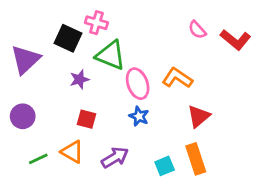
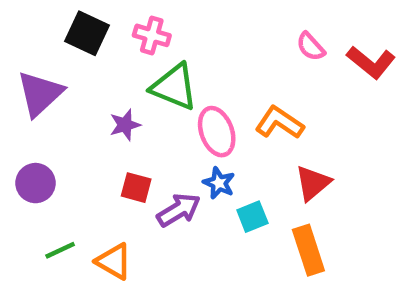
black square: (68, 38) -> (87, 33), moved
orange triangle: (72, 152) -> (114, 261), moved
purple arrow: (115, 157) -> (179, 210), moved
cyan square: (165, 166) -> (252, 217), moved

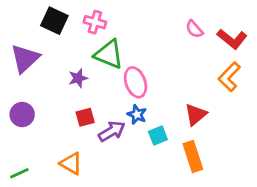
orange L-shape: (279, 123) -> (229, 77), moved, turned -80
red square: (136, 188) -> (85, 117), turned -30
green line: (60, 250) -> (19, 173), moved

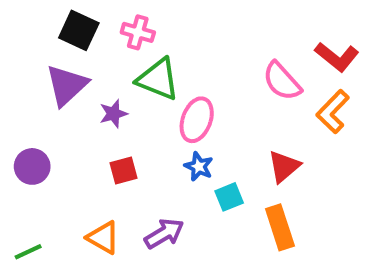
pink semicircle: (194, 29) -> (282, 81), moved, size x1.5
purple triangle: (25, 59) -> (67, 85), moved
pink ellipse: (135, 82) -> (197, 120), turned 40
purple arrow: (112, 131) -> (164, 233), moved

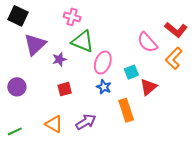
black square: (79, 30) -> (18, 16), moved
cyan square: (229, 197) -> (131, 72), moved
orange rectangle: (280, 227) -> (126, 110), moved

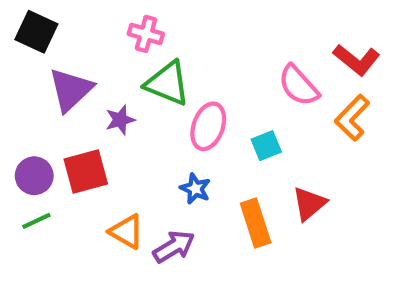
blue star: (104, 87) -> (195, 189), moved
red triangle: (148, 87) -> (309, 204), moved
red square: (65, 89) -> (86, 171), moved, size x1.5
orange triangle: (54, 124) -> (127, 232), moved
green line: (15, 131) -> (36, 221), moved

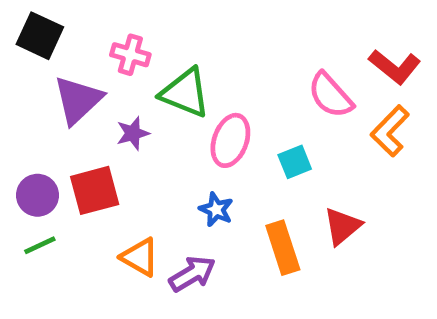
pink cross: (146, 34) -> (130, 55), moved

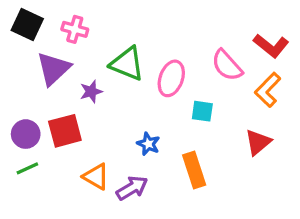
pink cross: (130, 55) -> (75, 29), moved
pink ellipse: (230, 140) -> (171, 78), moved
cyan square: (295, 162) -> (202, 111), turned 30
red triangle: (342, 226) -> (258, 142), moved

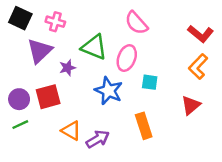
pink semicircle: (227, 65) -> (136, 23), moved
blue star: (148, 144) -> (109, 91), moved, size x1.6

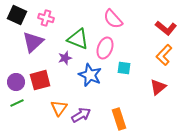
purple star: (67, 68) -> (65, 58), moved
orange rectangle: (144, 126) -> (119, 119), moved
orange triangle: (71, 131) -> (59, 108), turned 36

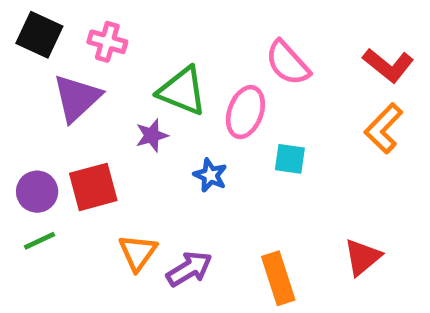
pink semicircle: (113, 19) -> (288, 63), moved
blue star: (90, 75) -> (210, 175), size x0.6
red triangle: (158, 87) -> (362, 257), moved

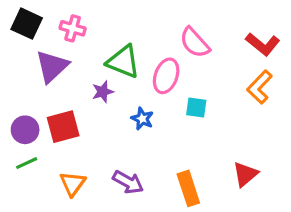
orange triangle: (138, 252) -> (73, 184), moved
purple arrow: (189, 269) -> (128, 182), turned 60

